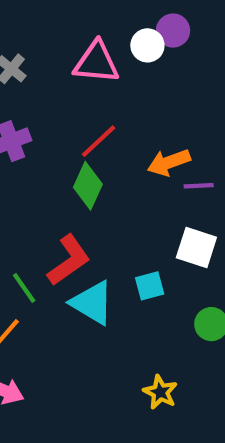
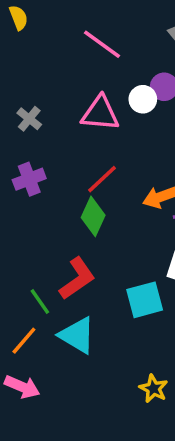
cyan square: (150, 286) -> (145, 300), size x1.5
cyan triangle: (92, 303) -> (77, 335), moved

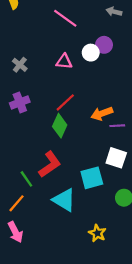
pink triangle: (100, 113) -> (64, 61), size x0.7
cyan triangle: (77, 335) -> (64, 200), moved
pink arrow: (22, 387) -> (15, 232), turned 40

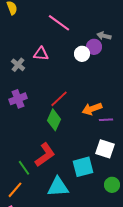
gray arrow: (114, 12) -> (104, 36), moved
pink triangle: (64, 61) -> (41, 54), moved
cyan triangle: (64, 200) -> (58, 187), turned -35

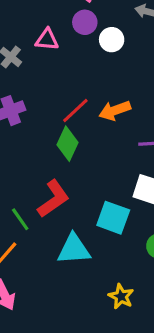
purple circle: (94, 47) -> (85, 22), moved
orange arrow: (92, 109) -> (115, 111), moved
cyan square: (83, 167) -> (113, 218), turned 35

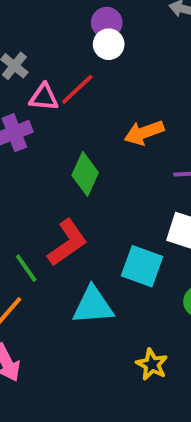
pink triangle: (47, 40) -> (44, 97), moved
white circle: (112, 40) -> (109, 44), moved
red line: (75, 111) -> (77, 89), moved

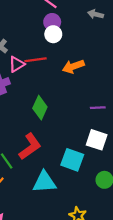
red line: (77, 89) -> (35, 60), turned 35
pink triangle: (44, 97) -> (17, 64), turned -36
orange arrow: (144, 133) -> (73, 66), moved

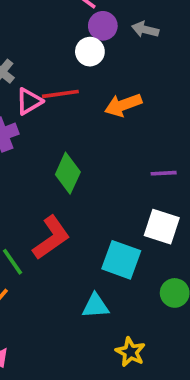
gray arrow: (96, 14) -> (145, 29), moved
purple circle: (52, 22) -> (103, 26), moved
cyan triangle: (44, 182) -> (95, 306), moved, size x0.7

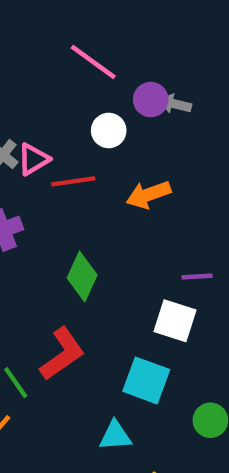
purple circle: (103, 26) -> (151, 100), moved
pink triangle: (29, 101) -> (33, 159), moved
white square: (162, 227) -> (175, 321), moved

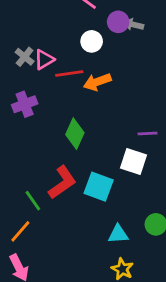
orange arrow: (148, 195) -> (97, 82), moved
cyan square: (146, 380) -> (99, 187), moved
cyan triangle: (115, 436) -> (118, 234), moved

